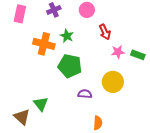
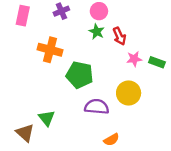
green star: (67, 36) -> (97, 32), moved
purple semicircle: (85, 94) -> (97, 107), size x1.5
orange semicircle: (98, 123) -> (111, 140), turned 56

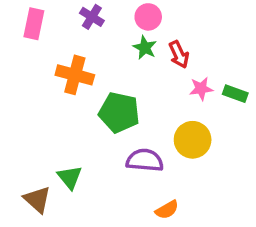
purple cross: (61, 11) -> (92, 17), turned -35

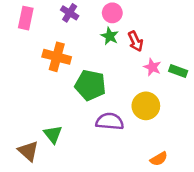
pink star: (201, 89) -> (152, 67), turned 30
orange semicircle: (167, 210) -> (159, 159), moved

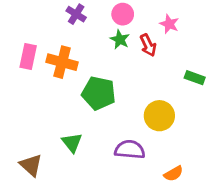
pink rectangle: (26, 18) -> (28, 56), moved
pink star: (152, 67) -> (169, 24), moved
purple semicircle: (110, 121) -> (130, 150), moved
green triangle: (53, 134) -> (72, 143), moved

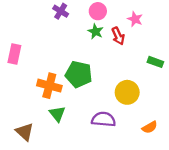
pink rectangle: (28, 56) -> (14, 54), moved
orange cross: (62, 62) -> (49, 86), moved
orange semicircle: (173, 174) -> (150, 127), moved

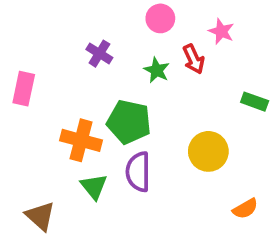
purple cross: (61, 11) -> (99, 54), moved
green star: (96, 31) -> (157, 70), moved
purple semicircle: (103, 119) -> (138, 172), moved, turned -95

